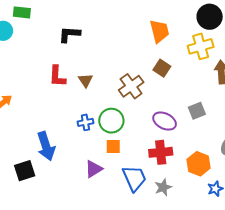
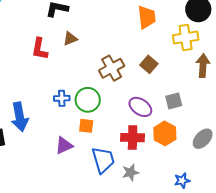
brown square: (162, 68) -> (149, 64), moved
brown triangle: (86, 80) -> (70, 39), moved, turned 35
orange hexagon: (199, 164) -> (165, 133), moved

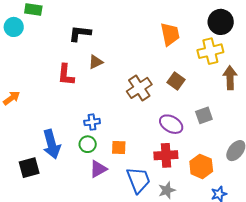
green circle: (88, 100) -> (88, 144), moved, size x0.7
orange hexagon: (165, 133) -> (201, 166), moved

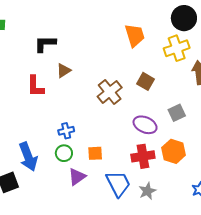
orange hexagon: (201, 166) -> (174, 151), moved

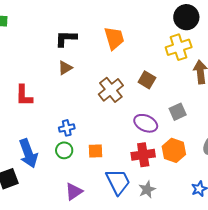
orange trapezoid: (135, 35) -> (114, 38), moved
black L-shape: (45, 44) -> (66, 39), moved
red L-shape: (35, 86) -> (24, 95), moved
purple triangle: (77, 177) -> (74, 192), moved

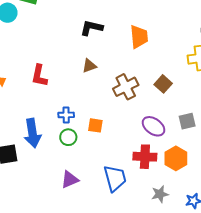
brown triangle: (65, 68) -> (89, 66), moved
blue cross: (67, 128) -> (66, 115), moved
orange square: (95, 151) -> (95, 125), moved
gray star: (147, 190) -> (160, 194), moved

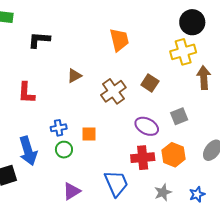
black L-shape: (92, 28) -> (39, 40), moved

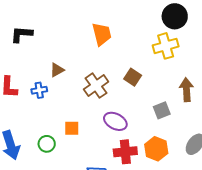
brown arrow: (204, 78) -> (186, 90), moved
purple ellipse: (147, 126) -> (115, 121), moved
blue cross: (59, 128) -> (39, 90), moved

